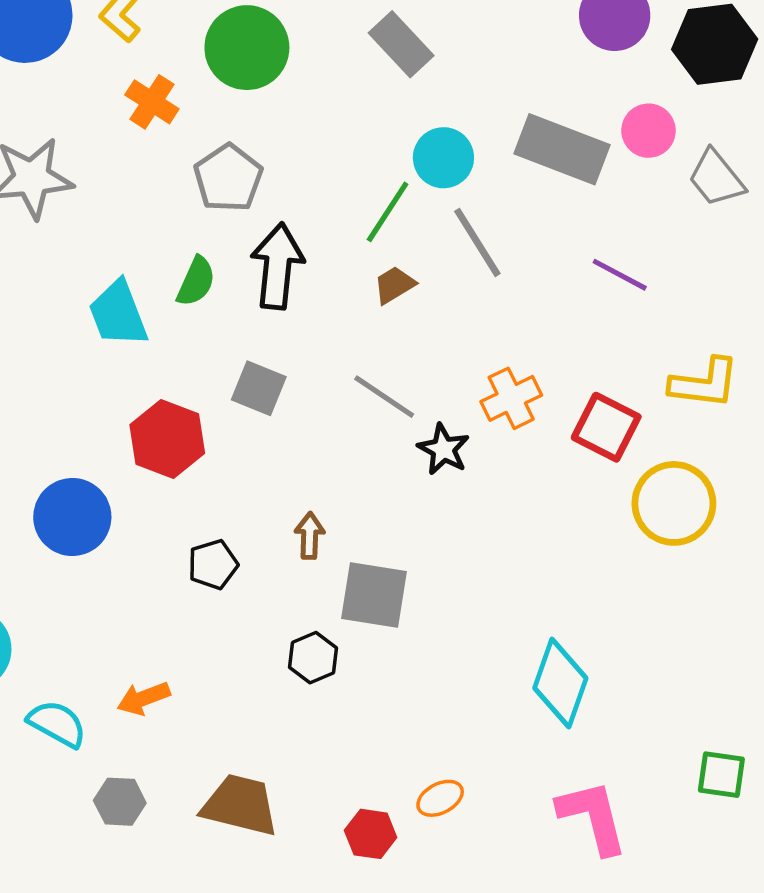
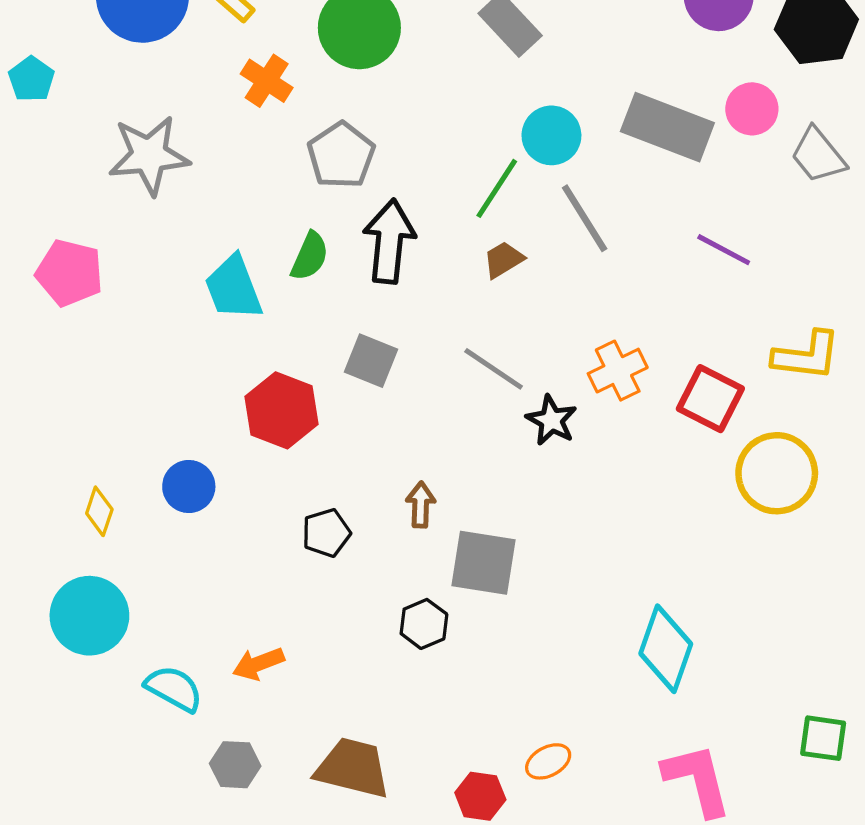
blue circle: (72, 517) -> (189, 486), size x0.7

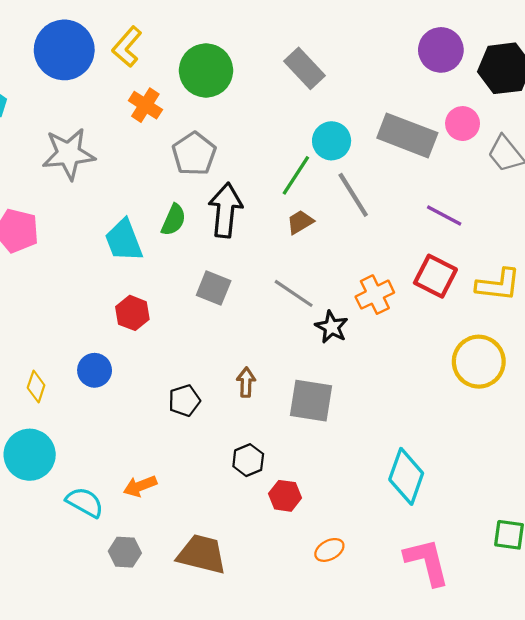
red square: (710, 399) -> (435, 276), moved
red hexagon: (282, 410) -> (132, 313), moved, size x0.7
gray square: (484, 563) -> (311, 401), moved
red hexagon: (480, 796) -> (285, 496), moved

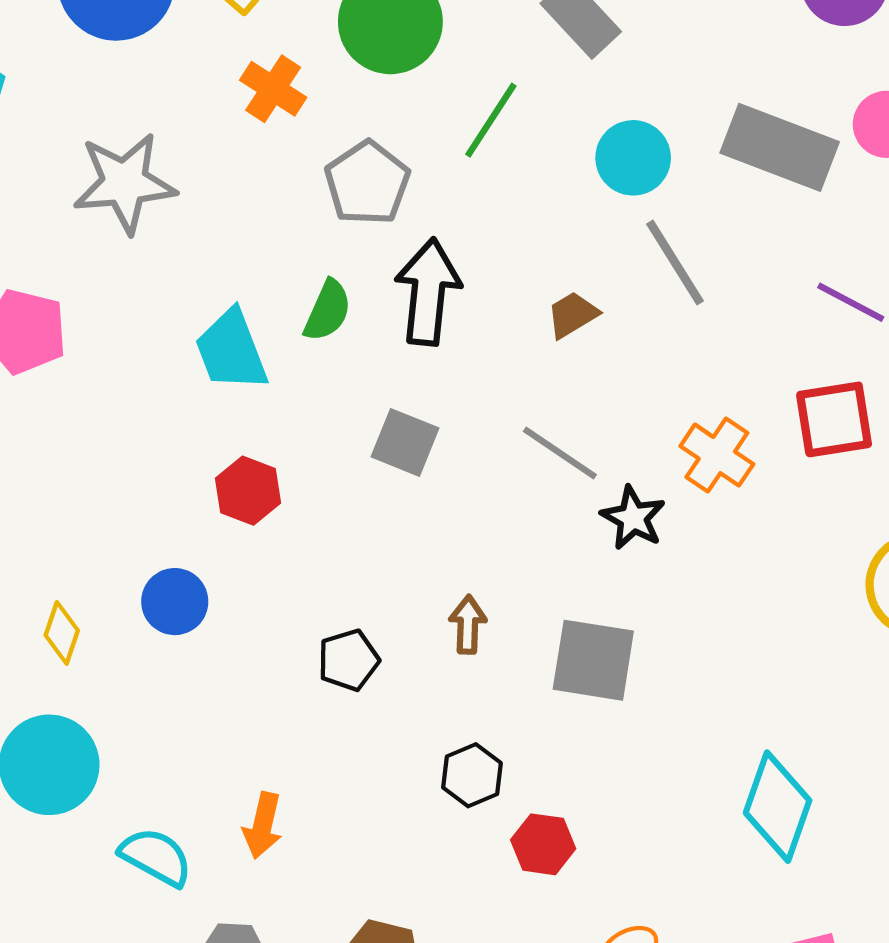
green line: (296, 175) -> (491, 120), moved
red square: (435, 276) -> (834, 419), turned -36
orange cross: (375, 295) -> (717, 455), turned -30
orange arrow: (140, 486) -> (263, 825), turned -56

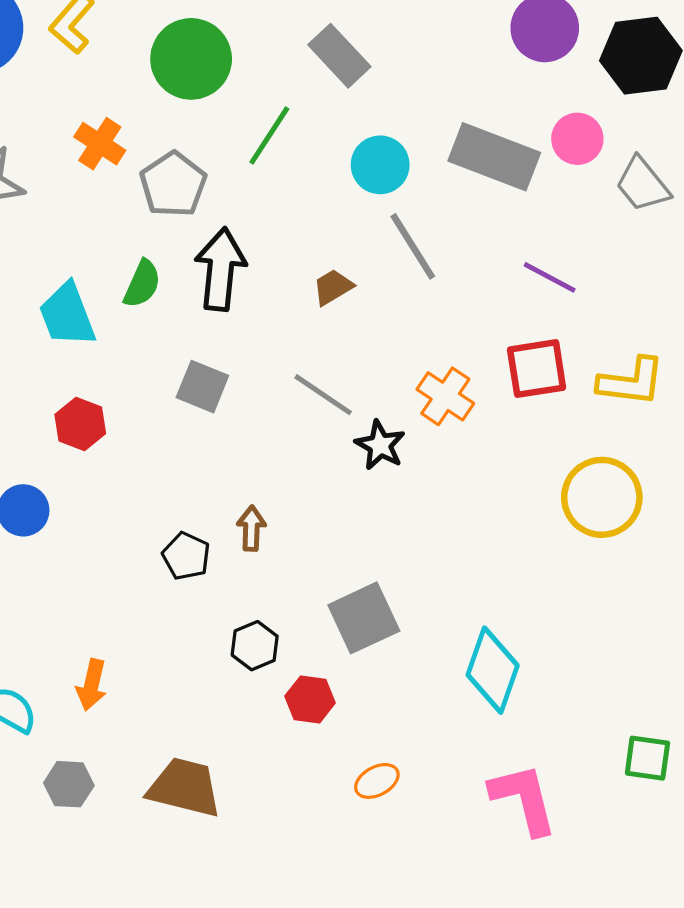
orange cross: (273, 89) -> (100, 144), moved
black pentagon: (348, 660) -> (186, 556), moved, turned -30
gray square: (593, 660) -> (364, 618), moved, turned -34

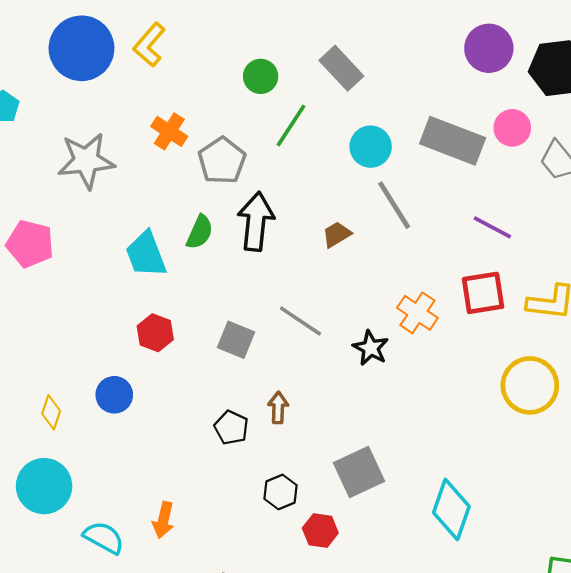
green circle: (191, 59) -> (261, 76), moved, size x0.6
gray square: (202, 387) -> (236, 340), moved
gray line: (323, 395) -> (300, 321), moved

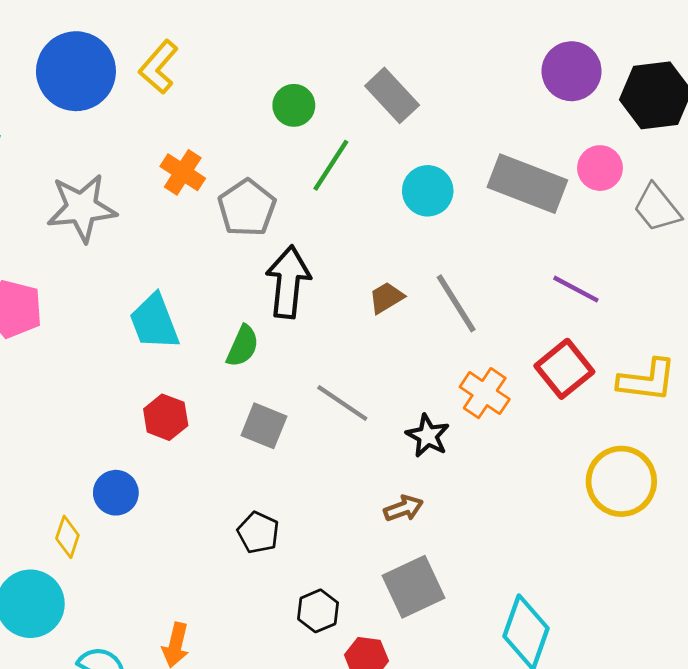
gray line: (394, 205) -> (456, 303), moved
green semicircle: (200, 232) -> (243, 346), moved
red square: (483, 293) -> (564, 369), turned -30
brown arrow: (278, 408) -> (403, 508), moved, turned 68
yellow diamond: (51, 412) -> (67, 537), moved

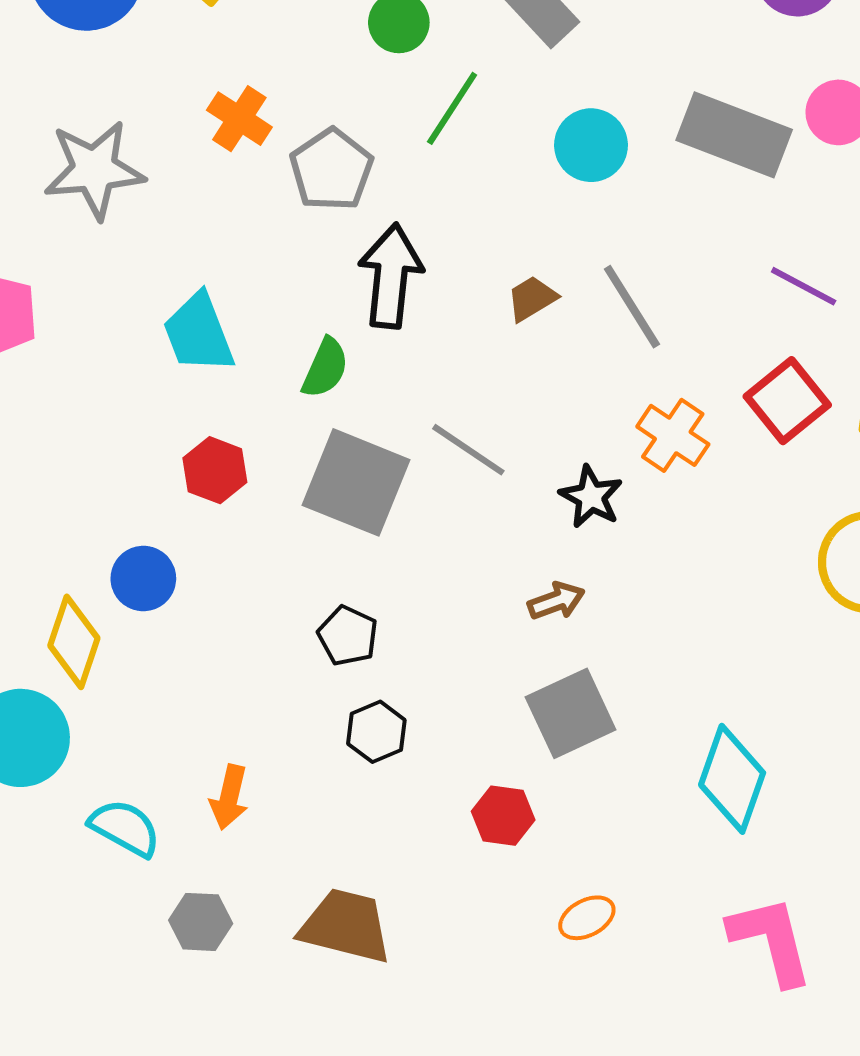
gray square: (264, 426) -> (356, 482), size x1.6
yellow diamond: (67, 537) -> (74, 642), size x1.5
black hexagon: (318, 611) -> (376, 732), moved

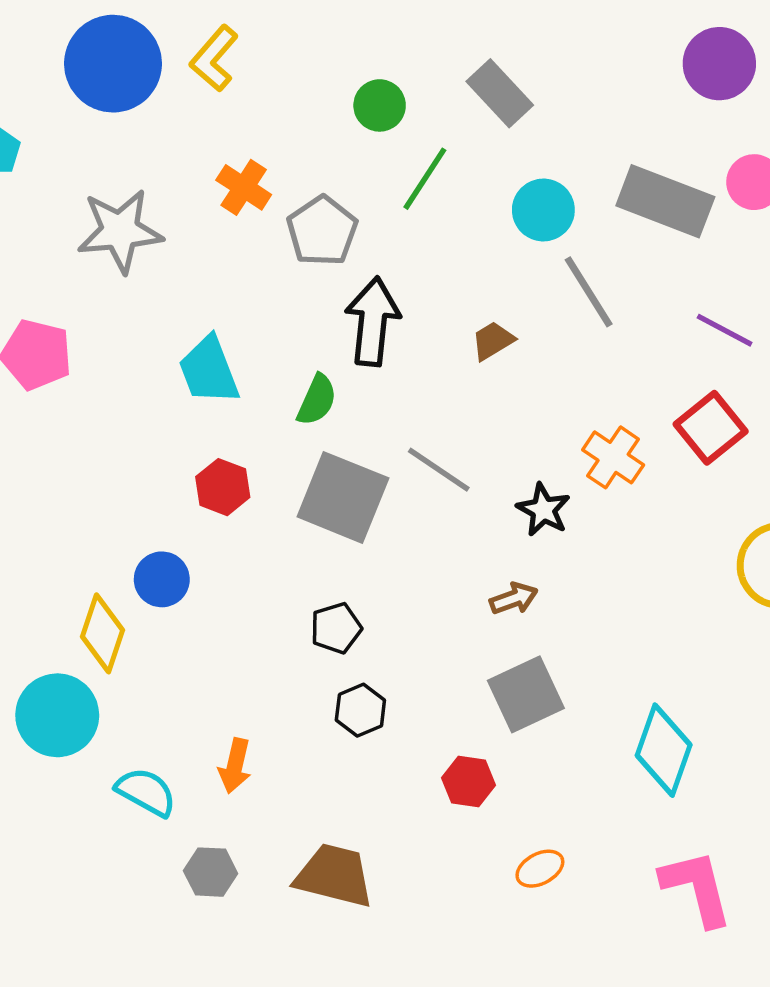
gray line: (632, 307) -> (589, 292), moved
black pentagon: (348, 636) -> (336, 628), turned 30

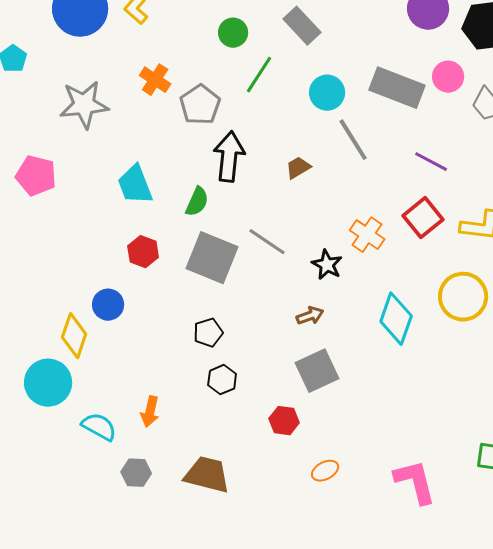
cyan diamond: (664, 750) -> (396, 319), moved

